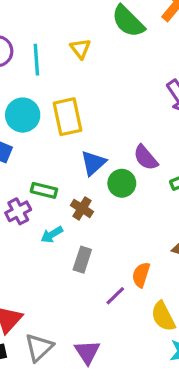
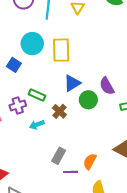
gray rectangle: (82, 260) -> (59, 156), moved
purple line: (115, 296) -> (71, 172), turned 32

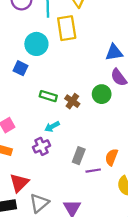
yellow rectangle: (61, 50) -> (67, 28), moved
blue triangle: (72, 83) -> (114, 52), moved, turned 30
purple cross: (18, 106) -> (41, 146), moved
brown cross: (59, 111) -> (72, 101), moved

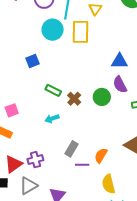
cyan circle: (36, 44) -> (53, 30), moved
blue square: (21, 68) -> (32, 61), turned 32
purple cross: (41, 146) -> (35, 160), moved

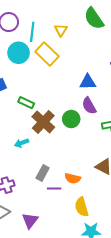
yellow rectangle: (80, 32) -> (47, 54), turned -45
green rectangle: (53, 90) -> (26, 103), moved
brown cross: (74, 99) -> (43, 122), size x1.6
orange semicircle: (101, 155) -> (73, 178), turned -105

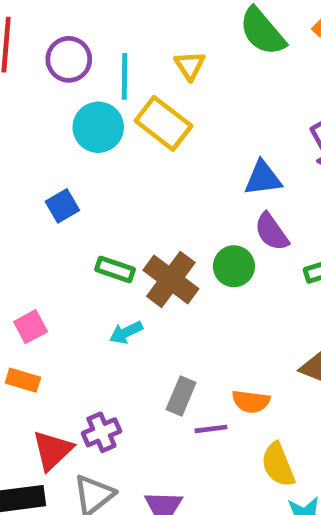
green rectangle: (26, 103) -> (115, 269), moved

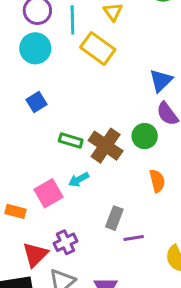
cyan circle: (98, 127) -> (35, 48), moved
blue triangle: (263, 178) -> (161, 81), turned -35
pink square: (31, 327) -> (49, 193), moved, size x1.4
orange semicircle: (251, 402) -> (157, 181), moved, turned -110

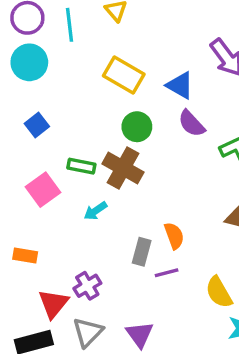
yellow rectangle: (98, 48) -> (124, 75), moved
blue triangle: (161, 81) -> (180, 85), turned -40
green circle: (145, 136) -> (137, 127), moved
orange semicircle: (157, 181) -> (174, 236), moved
pink square: (49, 193) -> (43, 190), moved

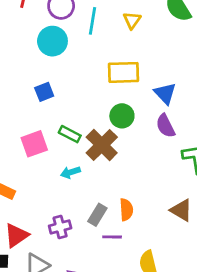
yellow rectangle: (124, 75) -> (123, 72), turned -48
purple cross: (87, 286) -> (60, 227), moved

